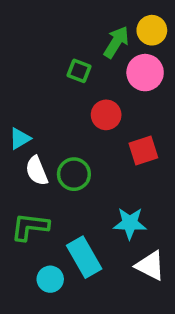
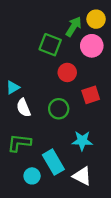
green square: (79, 71) -> (50, 45), size x1.5
green circle: (74, 174) -> (59, 109), moved
white triangle: (150, 266) -> (82, 176), moved

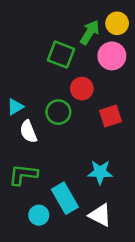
green circle: (59, 109) -> (58, 112), moved

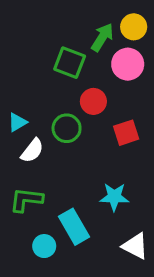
white semicircle: (28, 132) -> (32, 151), turned -120
white triangle: (100, 215) -> (135, 246), moved

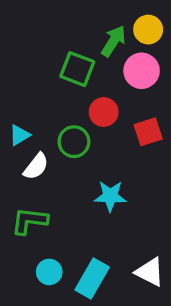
red square: (126, 133) -> (148, 132), moved
cyan star: (114, 197) -> (110, 196), moved
cyan rectangle: (74, 227) -> (92, 279), moved, turned 60

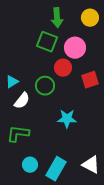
green arrow: (114, 41) -> (57, 18), moved, turned 144
pink circle: (142, 71) -> (75, 48), moved

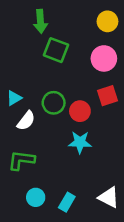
green arrow: (57, 18) -> (40, 21), moved
pink circle: (75, 48) -> (104, 58), moved
red circle: (63, 68) -> (80, 111), moved
cyan rectangle: (56, 169) -> (67, 202), size x0.7

